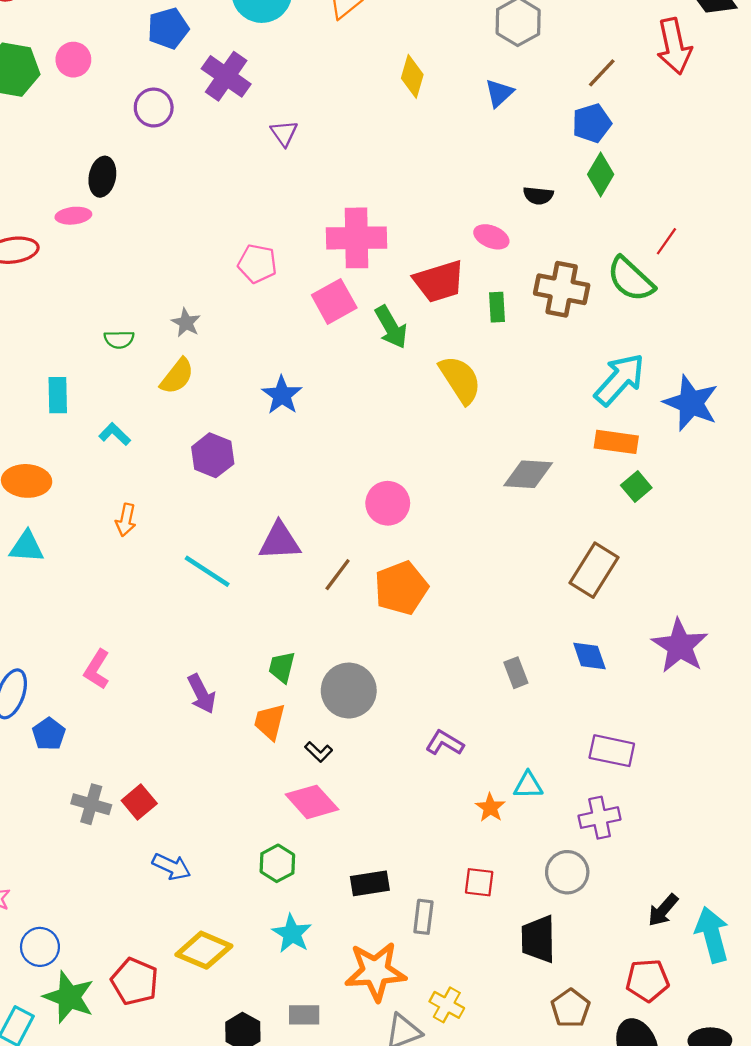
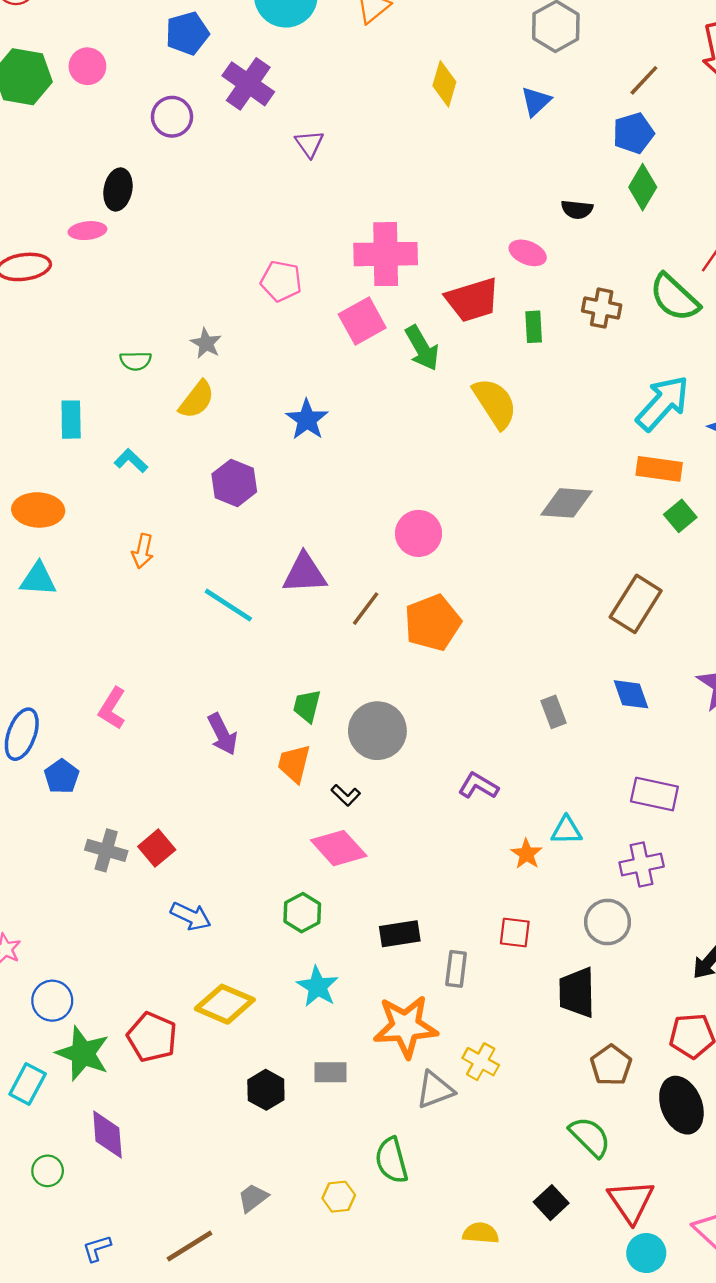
brown cross: (562, 289) -> (602, 308), size x0.7

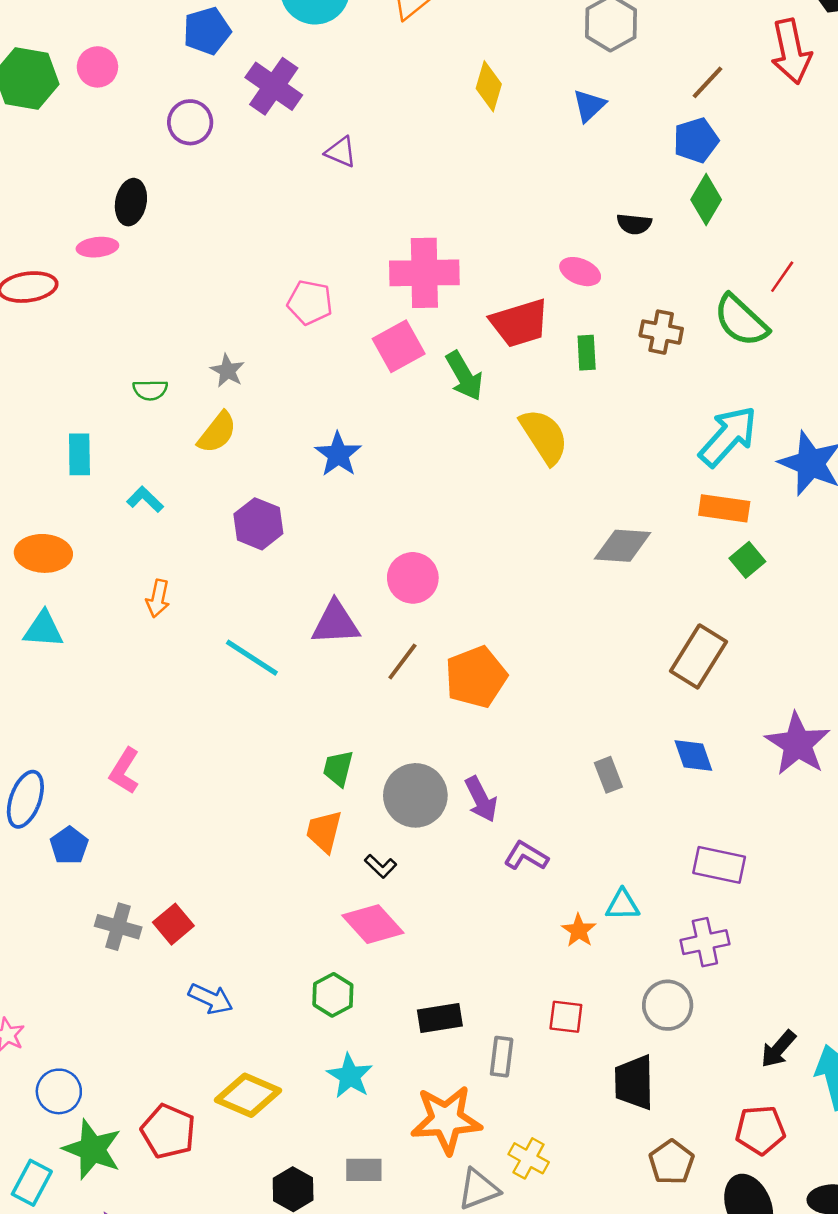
purple triangle: (309, 144) -> (341, 152), turned -32
pink circle: (419, 533) -> (413, 578), moved
purple arrow: (222, 734) -> (481, 799), moved

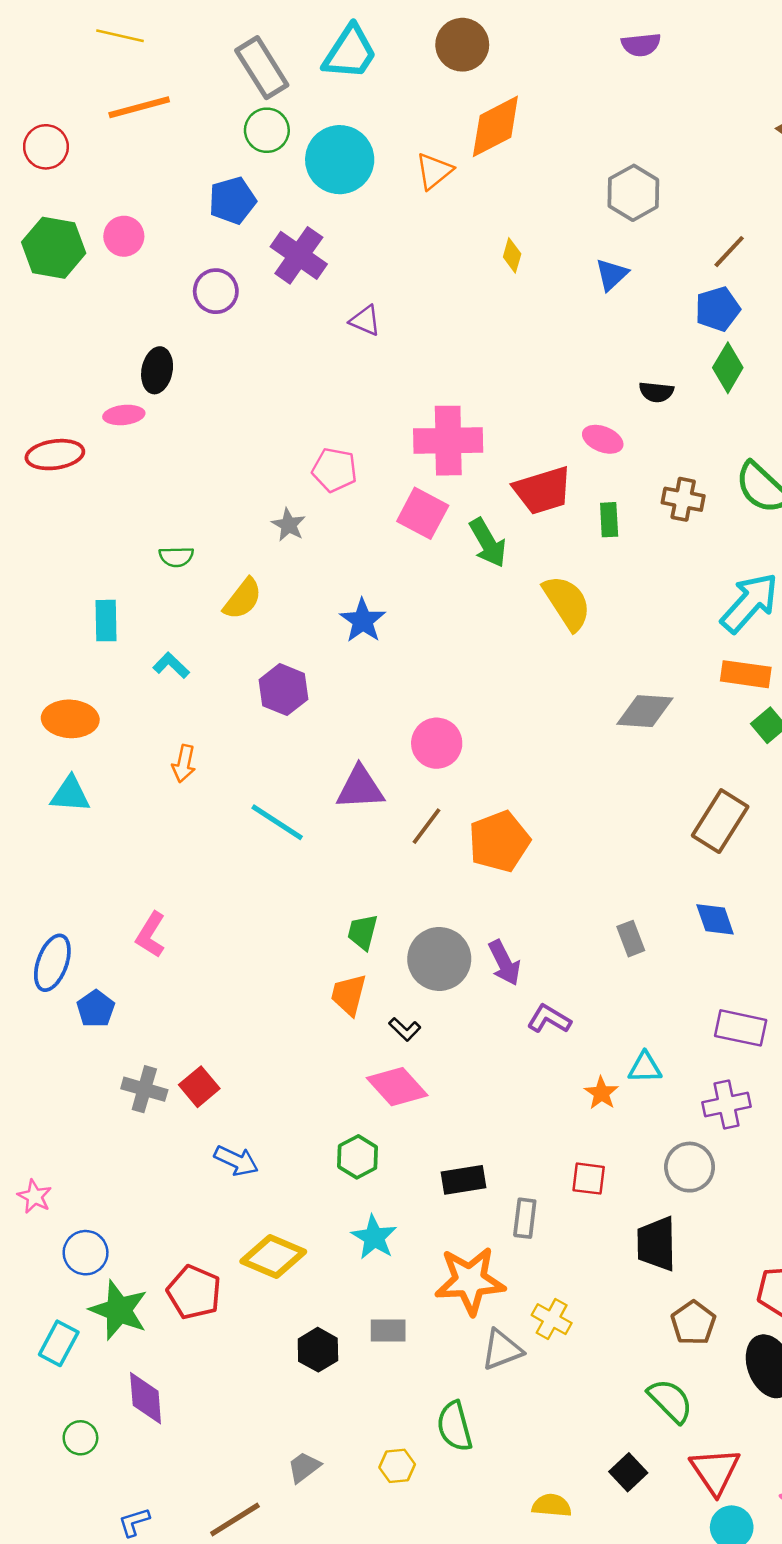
yellow diamond: (489, 86) -> (512, 255), size x0.7
pink square: (399, 346) -> (423, 513), turned -33
gray star: (227, 371) -> (289, 525), moved

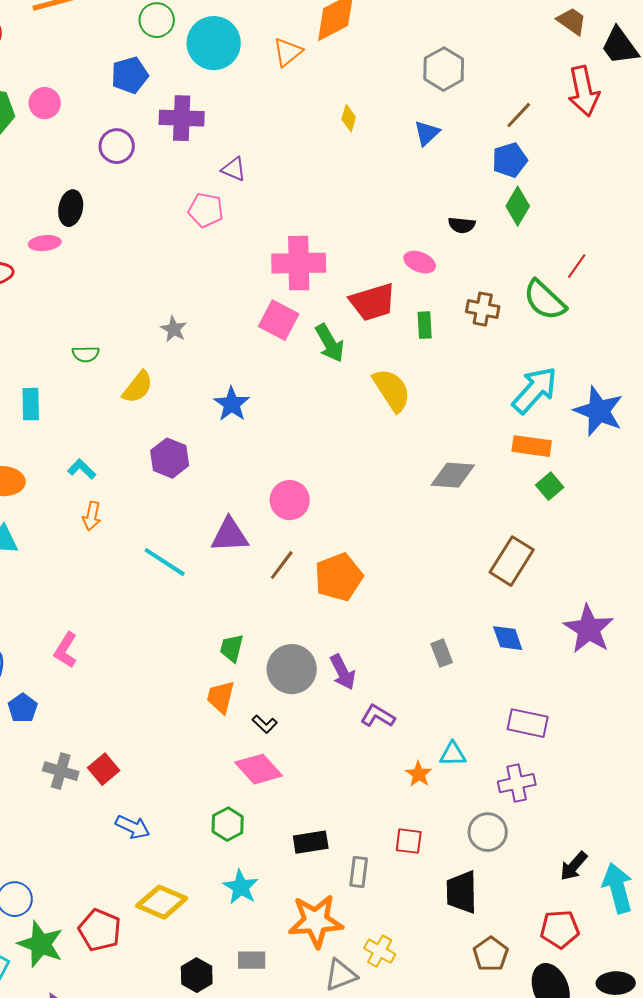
purple cross: (299, 255) -> (182, 118), turned -33
pink pentagon: (335, 470) -> (206, 210), moved
cyan L-shape: (171, 665) -> (82, 469), moved

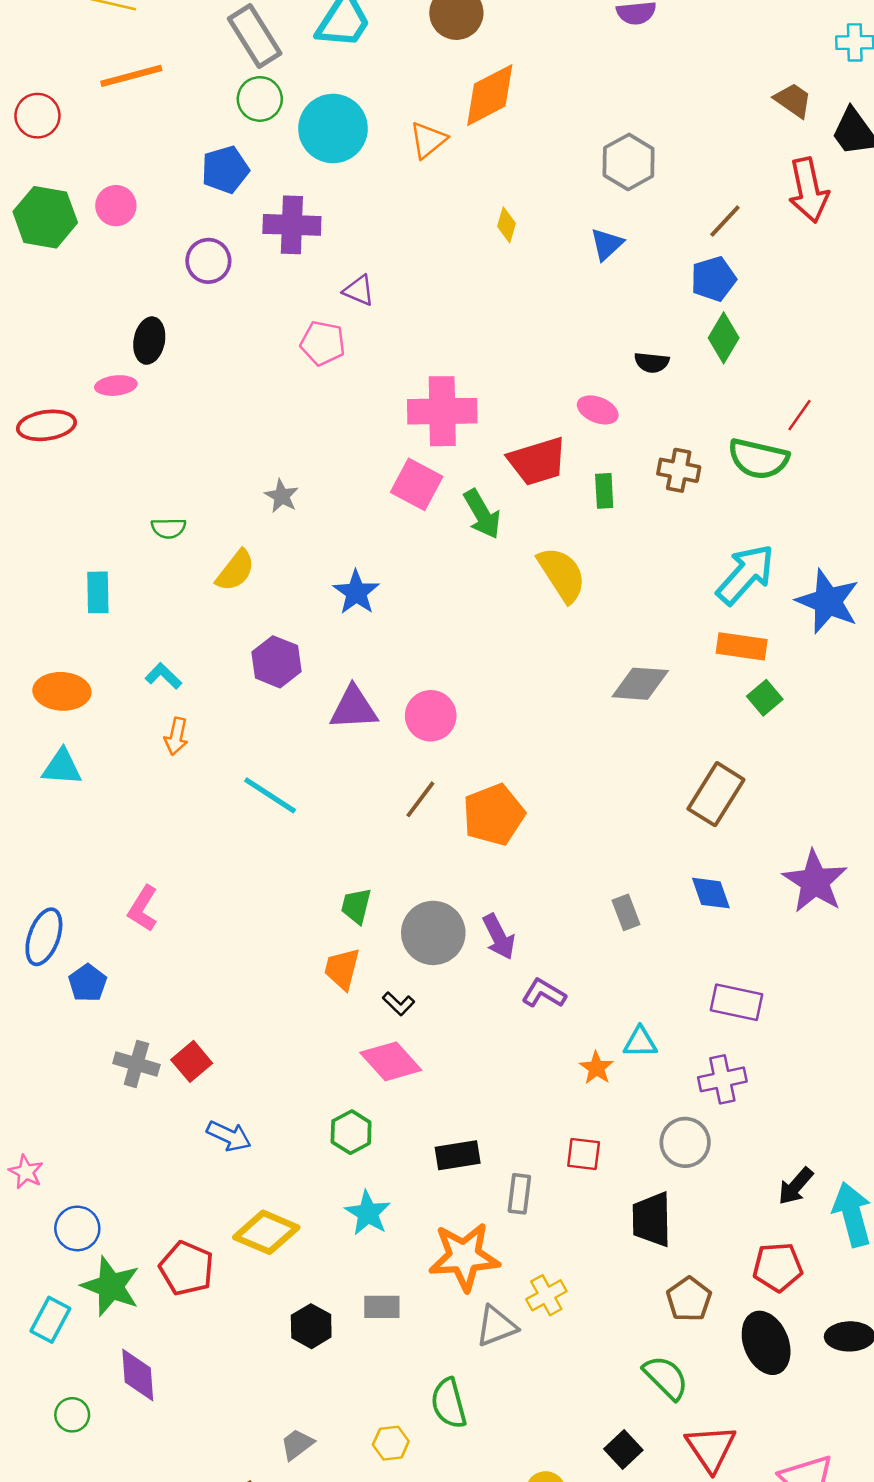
green semicircle: (545, 300) -> (758, 459), turned -30
purple triangle: (230, 535) -> (354, 708), moved
yellow cross: (380, 951) -> (546, 1295), turned 32

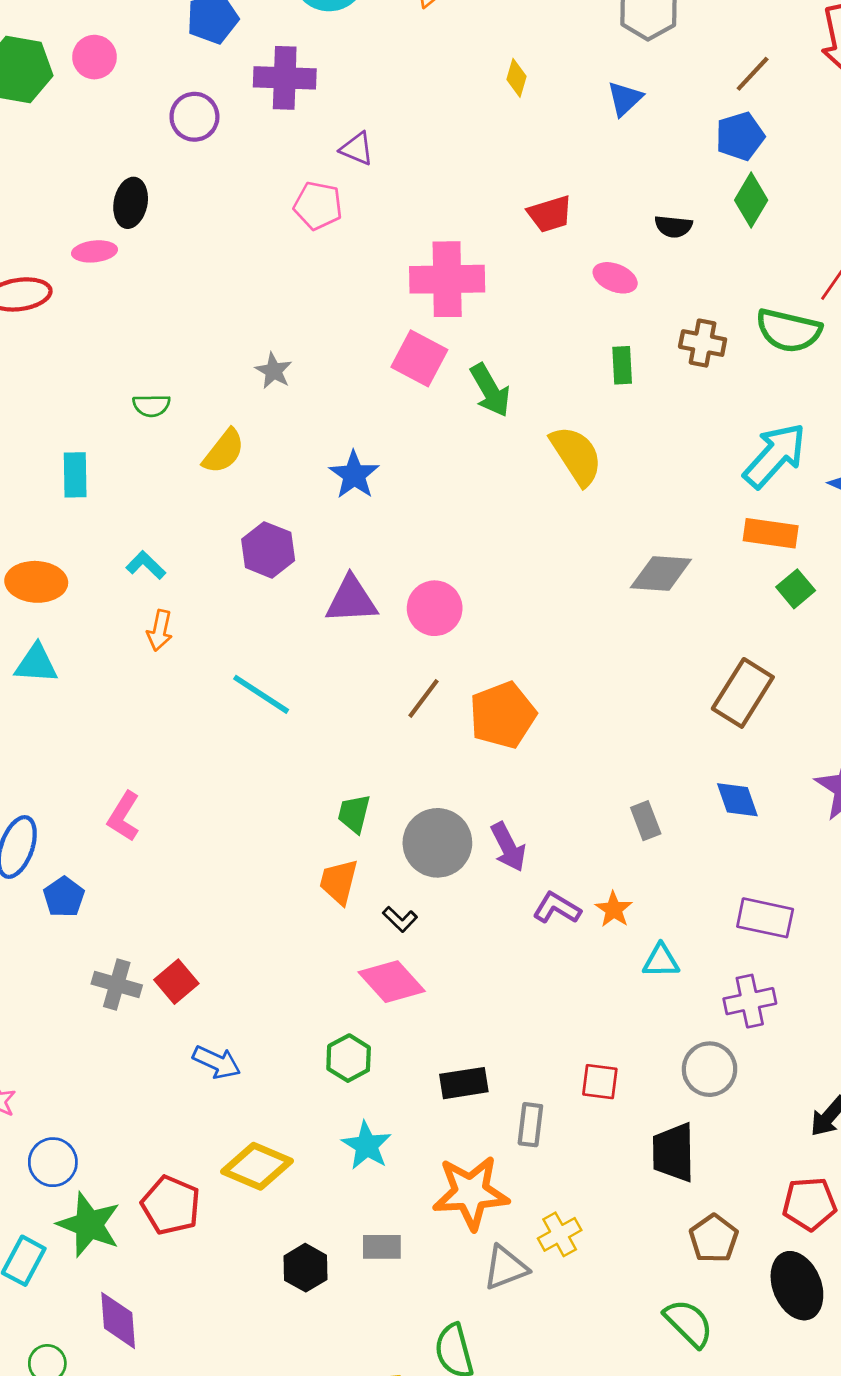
red trapezoid: (537, 461) -> (550, 214), moved, size x0.7
orange star: (596, 1068) -> (614, 909), moved

